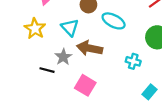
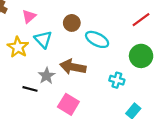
cyan triangle: (70, 27) -> (43, 39), moved

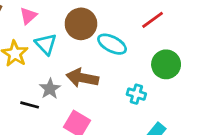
red line: (141, 20) -> (153, 20), moved
brown circle: (72, 23) -> (81, 24), size x1.5

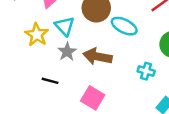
gray star: (50, 89) -> (67, 52), moved

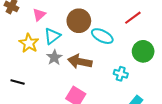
cyan triangle: (65, 26) -> (52, 36), turned 36
black line: (50, 81) -> (18, 82), moved

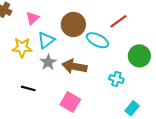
red line: (133, 18) -> (118, 21), moved
yellow star: (29, 43) -> (22, 48), turned -30
black line: (18, 82) -> (28, 88), moved

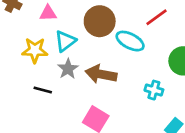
pink triangle: (32, 18) -> (48, 13), turned 40
black line: (28, 88) -> (43, 90), moved

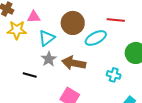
red line: (157, 17) -> (116, 20), turned 42
cyan ellipse: (130, 41) -> (96, 38), turned -55
yellow star: (35, 50) -> (17, 30), moved

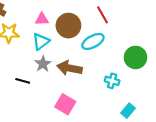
pink triangle: (34, 17) -> (42, 19), moved
red line: (116, 20) -> (103, 15), moved, turned 54

